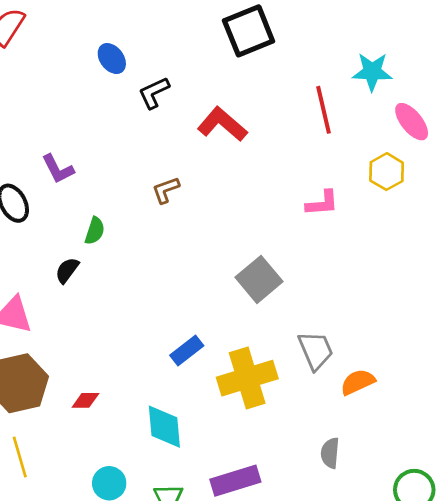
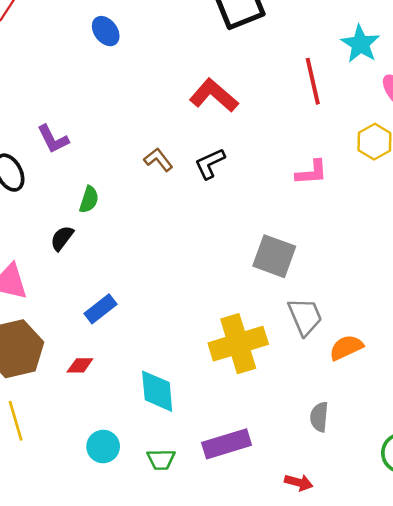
cyan star: (372, 72) -> (360, 44), turned 30
black L-shape: (154, 93) -> (210, 164), moved
brown L-shape: (166, 190) -> (158, 160), turned 72
gray square: (259, 279) -> (274, 256), moved, turned -30
blue rectangle: (187, 350) -> (101, 309), moved

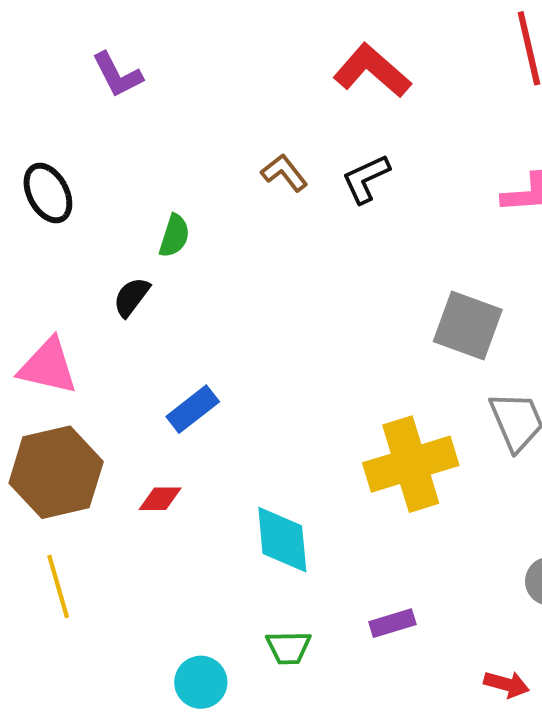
purple L-shape: (53, 139) -> (117, 75), moved
purple rectangle: (227, 444) -> (392, 623), size x0.6
cyan circle: (103, 447) -> (201, 682), moved

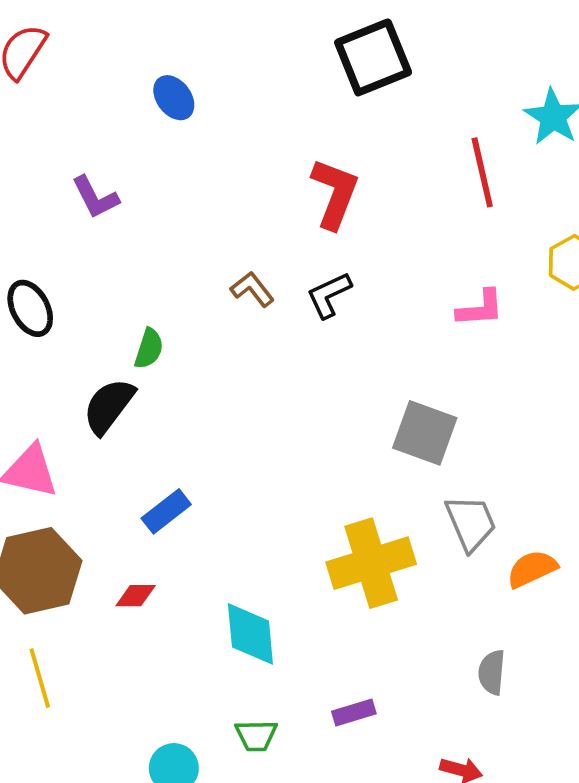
red L-shape: (372, 71) -> (335, 193), turned 70
black semicircle: (132, 297) -> (109, 406), size x1.5

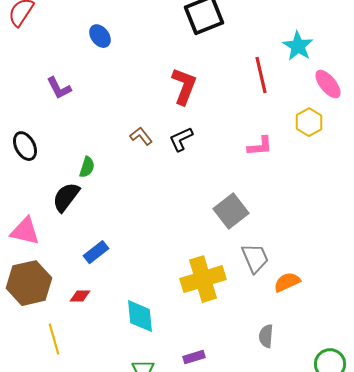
gray square: (425, 433) -> (231, 211), turned 32
yellow line: (40, 678) -> (54, 339), moved

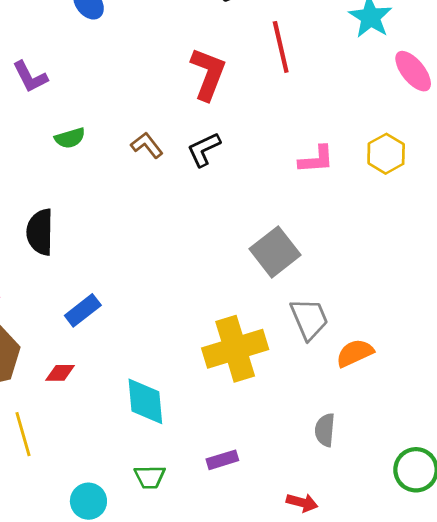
red line: (261, 75) -> (281, 47), moved
yellow hexagon: (309, 122) -> (386, 154), moved
green semicircle: (87, 167) -> (70, 138), moved, turned 55
black semicircle: (66, 197) -> (40, 232), turned -36

